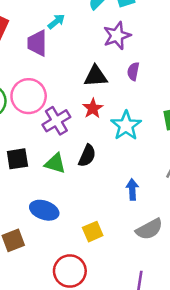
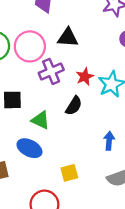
black triangle: (96, 76) -> (68, 38), moved
red star: (93, 108) -> (85, 77), moved
green triangle: (55, 163) -> (41, 120), moved

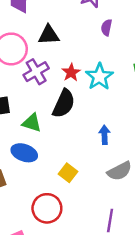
black semicircle: (74, 106) -> (64, 104), size x1.4
yellow square: (69, 173) -> (68, 173), turned -30

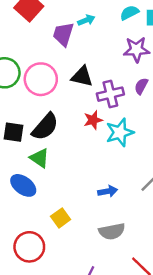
purple cross: (36, 72) -> (110, 94), moved
black semicircle: (64, 104) -> (45, 127), moved
blue arrow: (104, 135) -> (108, 191), turned 66

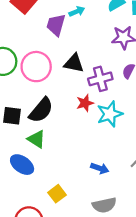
blue arrow: (108, 191) -> (100, 168), turned 30

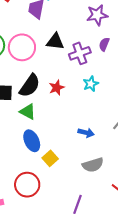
red star: (85, 103) -> (57, 88), moved
cyan star: (110, 114) -> (91, 84), size x0.7
blue ellipse: (22, 165) -> (32, 141), moved, turned 35

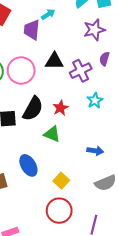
green triangle: (28, 112) -> (52, 134), moved
blue ellipse: (32, 141) -> (28, 165), moved
red circle: (27, 185) -> (59, 211), moved

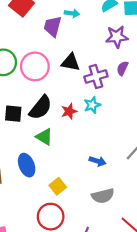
cyan arrow: (48, 14) -> (72, 13), turned 32
cyan star: (95, 100) -> (92, 105), moved
green triangle: (52, 134) -> (44, 137), moved

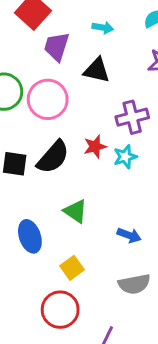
purple trapezoid: (53, 26) -> (57, 47), moved
black triangle: (71, 62) -> (97, 70), moved
red star: (69, 111) -> (95, 147), moved
green triangle: (44, 137) -> (75, 211), moved

